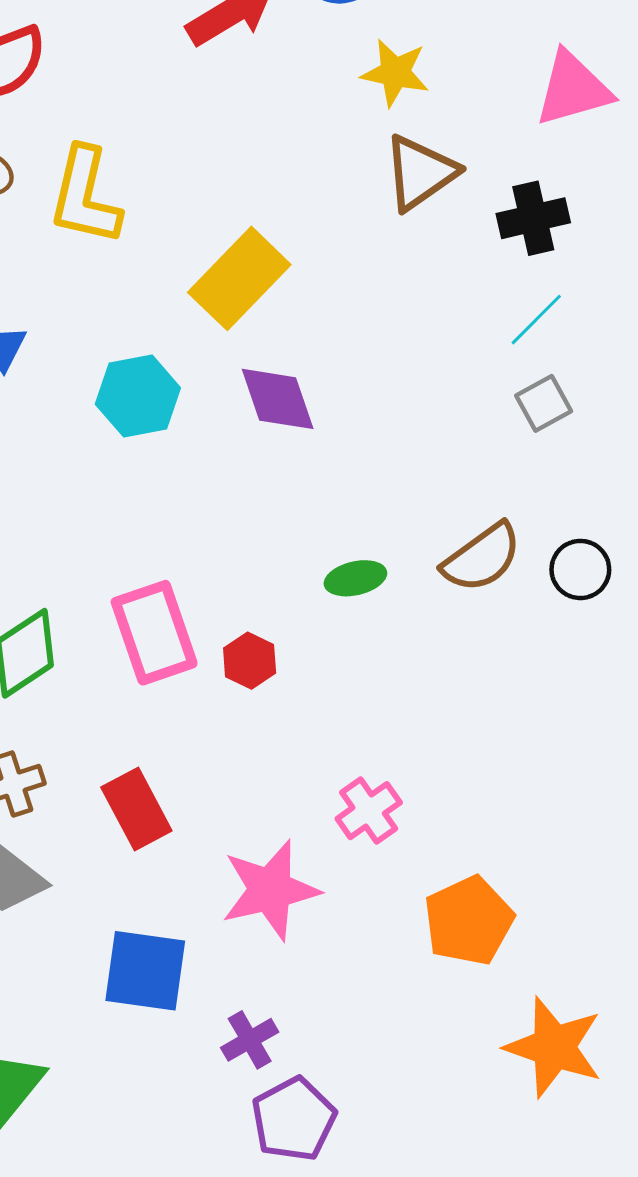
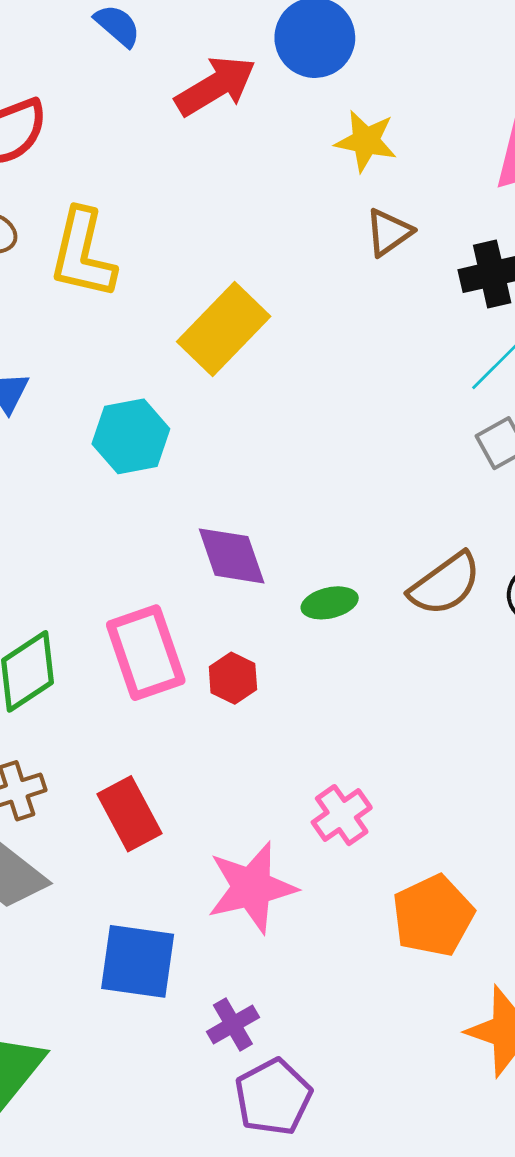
brown triangle: (420, 173) -> (389, 232), size x0.7
purple diamond: (278, 399) -> (232, 556), moved

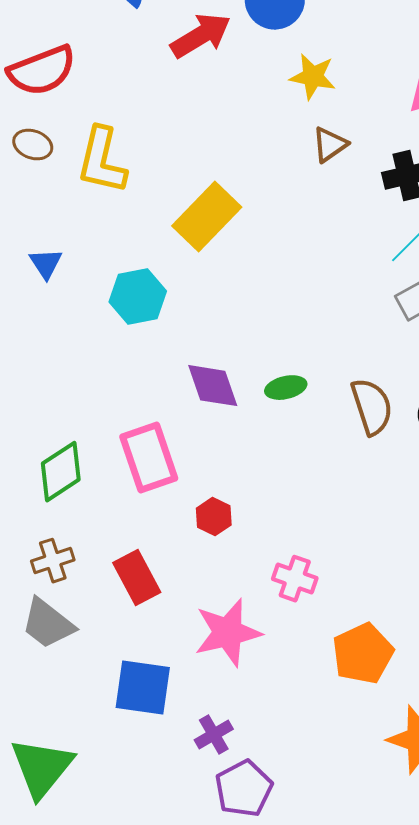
brown semicircle: (445, 584) -> (372, 407), turned -72
green ellipse: (330, 603) -> (286, 388), moved
red hexagon: (233, 678) -> (214, 517), moved
pink cross: (342, 815) -> (295, 579), turned -36

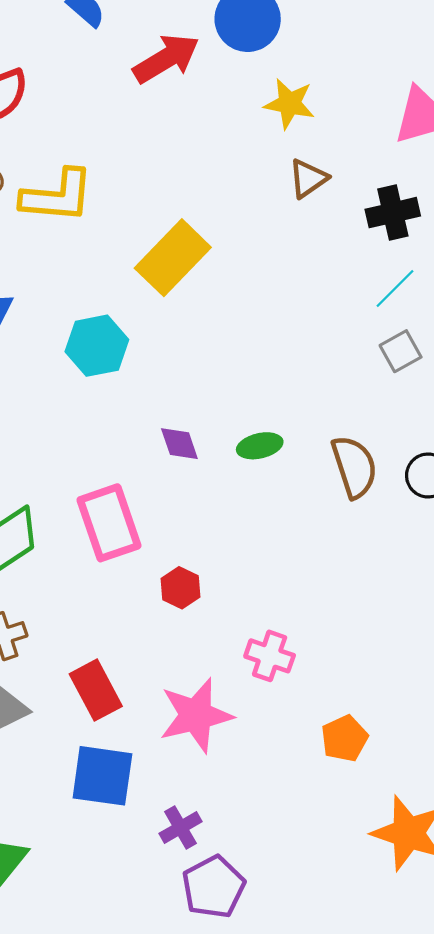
yellow L-shape: (102, 161) -> (57, 196), turned -98
purple diamond: (213, 386) -> (179, 444), size x0.7
red rectangle: (137, 578) -> (96, 690), moved
orange pentagon: (363, 654) -> (344, 738), size x0.7

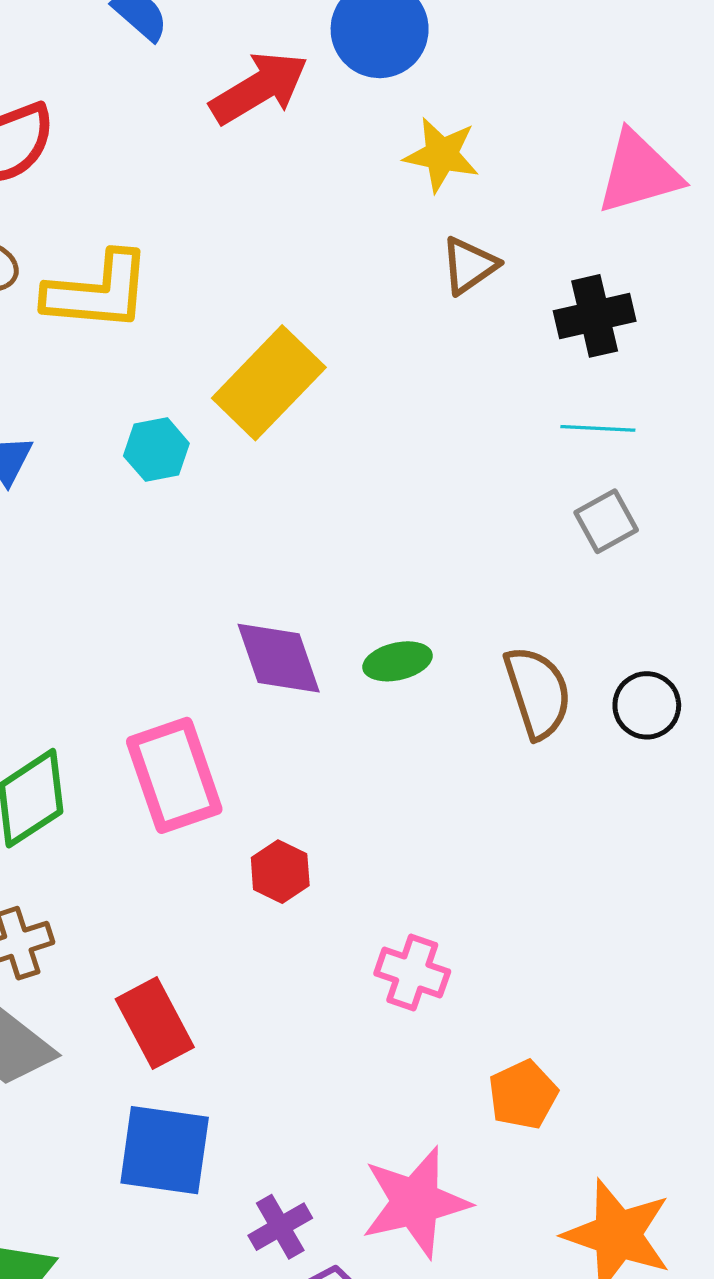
cyan line: (395, 288) -> (598, 428), turned 48
cyan hexagon: (97, 346) -> (156, 450), moved, size x0.7
purple diamond: (179, 444) -> (279, 658), size x1.5
pink star: (196, 715) -> (415, 1202), moved

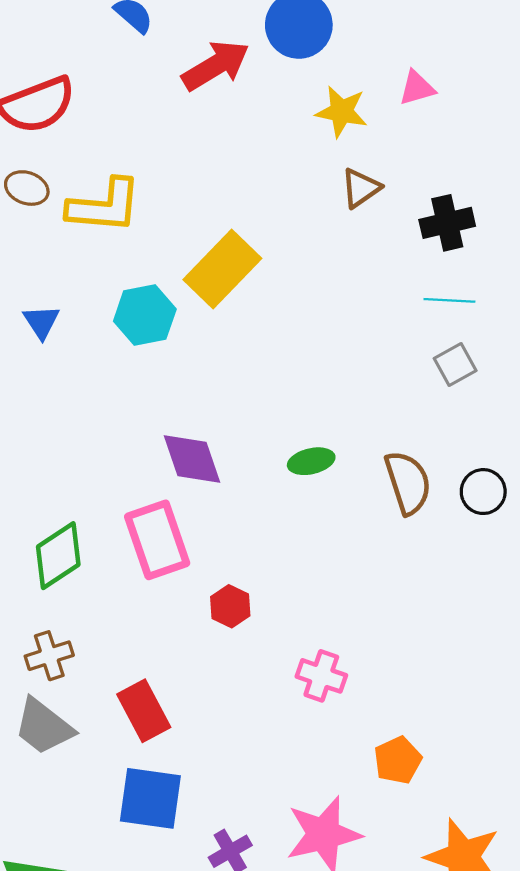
pink triangle: (639, 173) -> (417, 88), moved, size x0.6
cyan hexagon: (156, 450) -> (145, 315), size x1.4
purple diamond: (279, 658) -> (192, 459), moved

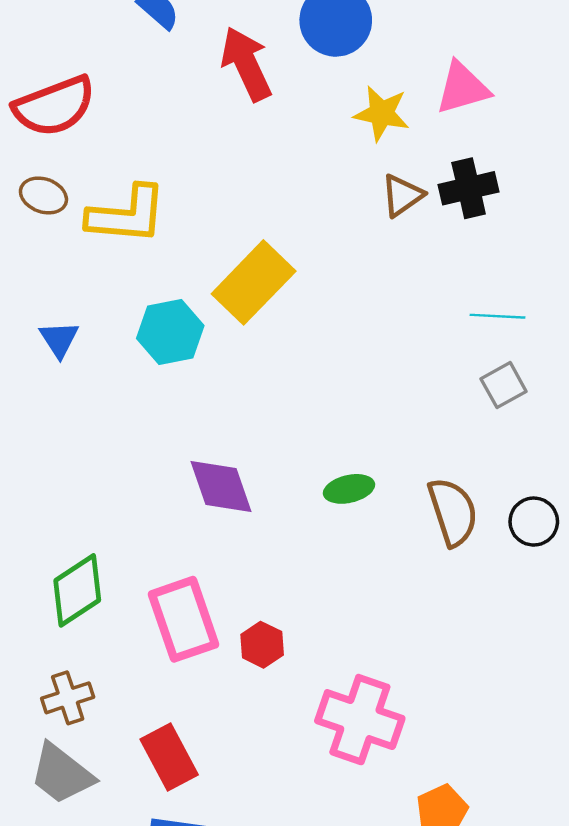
red arrow: (216, 65) -> (246, 64), turned -84
pink triangle: (417, 88) -> (463, 88), size x1.4
black cross: (447, 223) -> (469, 188), moved
pink rectangle: (157, 540) -> (184, 619), moved
pink cross: (321, 676) -> (360, 720), size x1.6

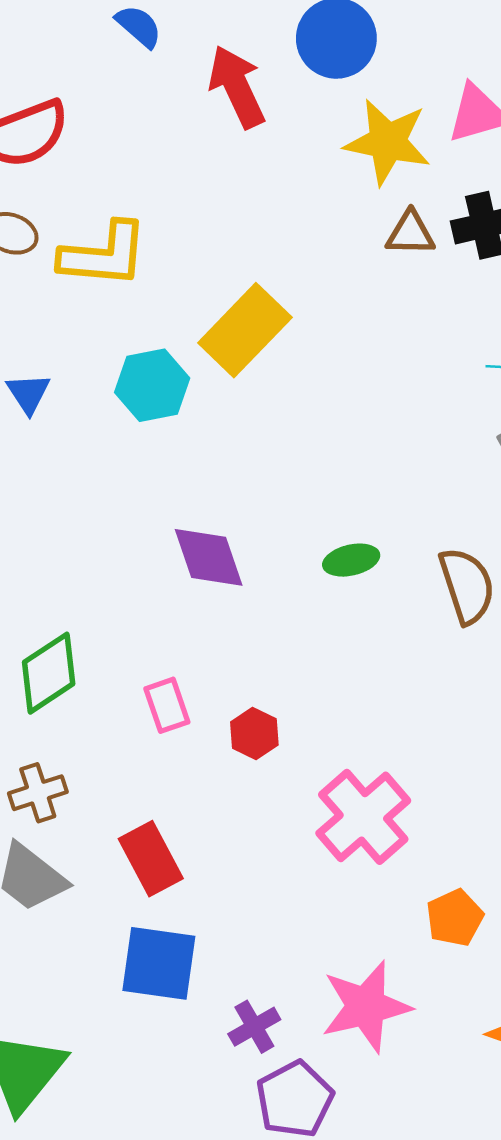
yellow star: (382, 113) -> (387, 142), size x1.4
brown triangle: (402, 195) -> (410, 233), turned 36
pink rectangle: (184, 619) -> (167, 705), size x0.6
pink cross: (360, 720) -> (363, 817), turned 30

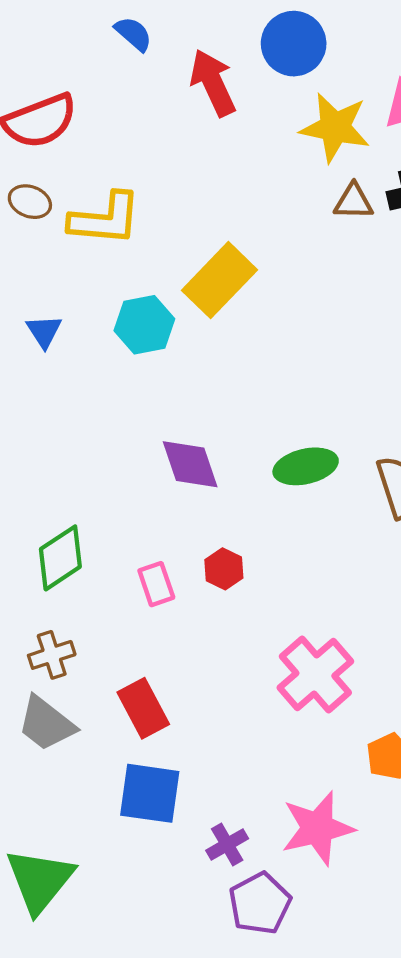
green ellipse: (351, 560) -> (306, 466), size x1.4
red hexagon: (254, 734) -> (224, 569), moved

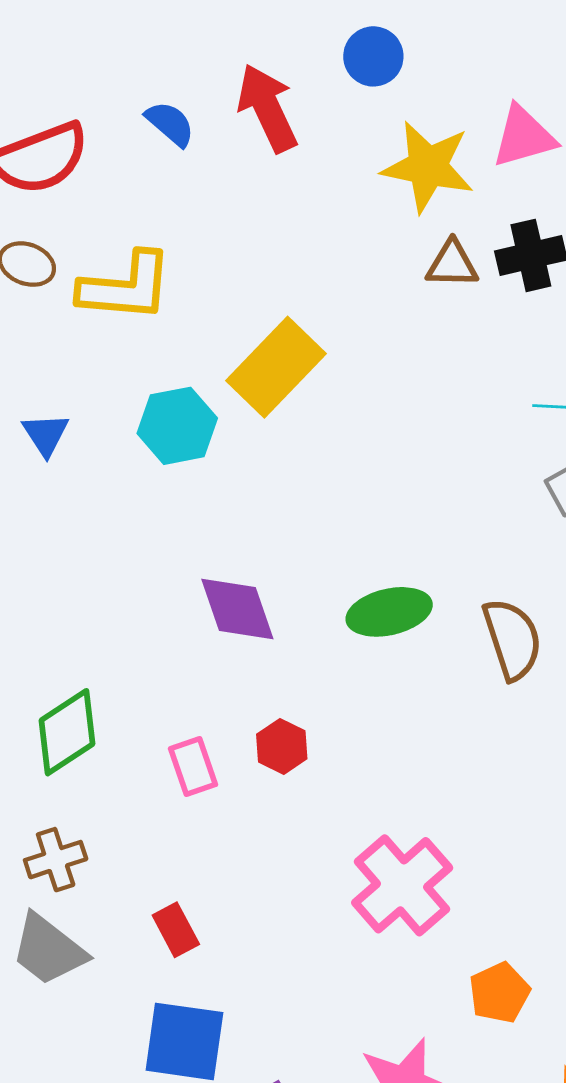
blue semicircle: (133, 34) -> (170, 124), moved
blue circle: (294, 44) -> (373, 56), size x0.7
red rectangle: (143, 708) -> (176, 930), size x0.7

